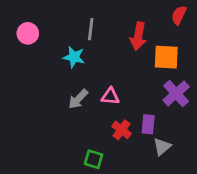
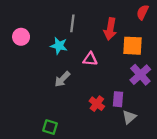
pink circle: (28, 33) -> (21, 37), moved
pink triangle: (110, 96) -> (90, 59), moved
green square: (94, 159) -> (50, 127), moved

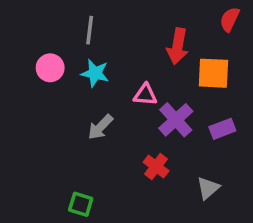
gray line: (72, 23) -> (90, 30), moved
pink circle: (21, 37) -> (50, 68), moved
purple cross: (140, 75) -> (176, 120), moved
purple rectangle: (118, 99) -> (222, 129), moved, turned 64

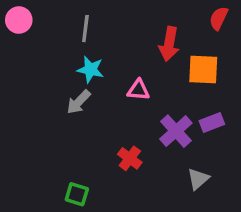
pink circle: (50, 68) -> (19, 20), moved
purple cross: (176, 120) -> (176, 131), moved
gray arrow: (100, 127) -> (79, 102), moved
red cross: (156, 166) -> (130, 158), moved

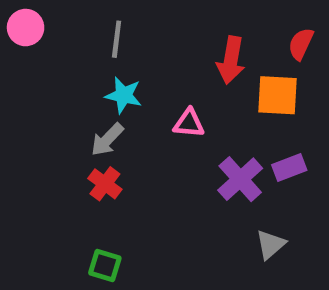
red semicircle: (219, 18) -> (301, 44), moved
red cross: (130, 158) -> (105, 184), moved

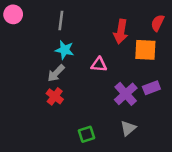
gray triangle: (271, 245) -> (128, 128), moved
green square: (105, 266) -> (87, 134), moved, turned -35

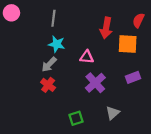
purple cross: (126, 94) -> (95, 83), moved

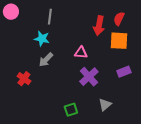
red semicircle: (138, 20) -> (119, 19), moved
cyan star: (57, 44) -> (42, 39), moved
red cross: (48, 85) -> (24, 79), moved

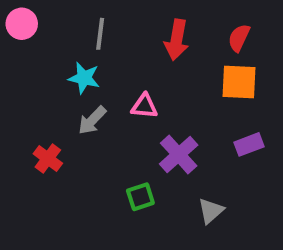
red arrow: (99, 26) -> (177, 40), moved
pink triangle: (81, 53) -> (144, 106), moved
green square: (71, 110) -> (140, 197), moved

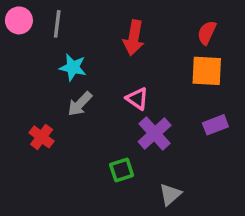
gray line: (100, 34) -> (57, 24), moved
red arrow: (177, 40) -> (134, 38), moved
pink triangle: (144, 106) -> (137, 99), moved, turned 30
gray triangle: (211, 211) -> (170, 194), moved

